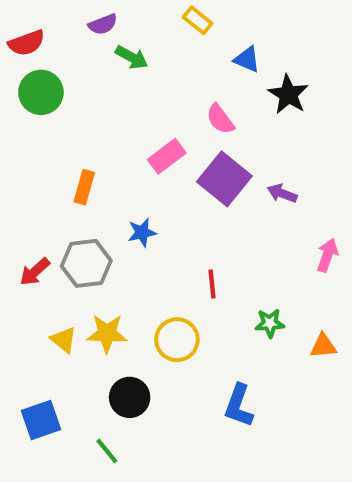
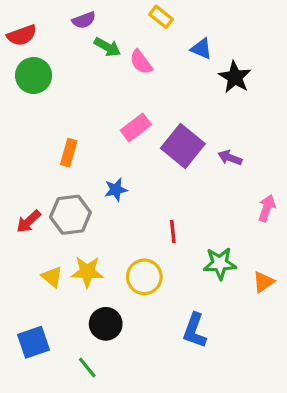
pink semicircle: (220, 119) -> (141, 62), moved
green star: (270, 323) -> (220, 263), size x1.4
orange triangle: (323, 346) -> (263, 282), turned -30

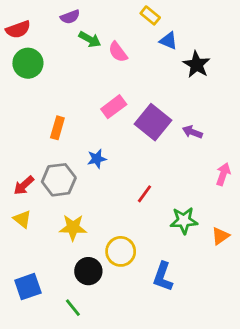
yellow rectangle: (161, 17) -> (150, 15), moved
red line: (173, 232) -> (145, 194), turned 42
yellow triangle: (52, 277) -> (22, 219), moved
yellow circle: (144, 277) -> (121, 251), moved

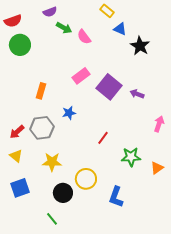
blue square: (28, 287) -> (20, 188), moved

